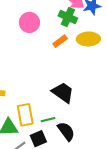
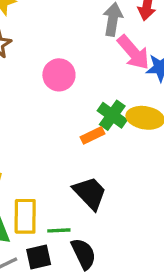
green cross: (68, 17) -> (112, 115), moved
orange rectangle: (60, 41) -> (92, 135), moved

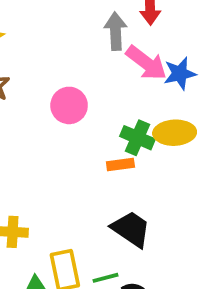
orange rectangle: (92, 135) -> (120, 165), turned 30

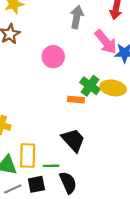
gray arrow: (116, 31) -> (77, 17), moved

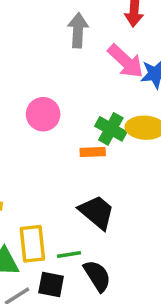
pink circle: (53, 57) -> (43, 114), moved
black square: (36, 184) -> (51, 284), turned 30

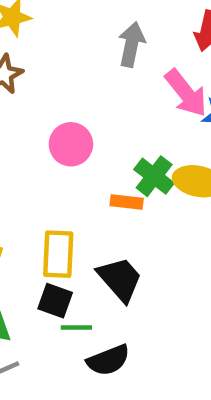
yellow rectangle: (32, 244) -> (58, 254), moved
black semicircle: (97, 276) -> (108, 360), turned 92
black square: (51, 284) -> (55, 301), moved

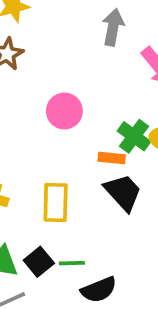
black trapezoid: (120, 279) -> (123, 192), moved
black square: (55, 301) -> (39, 262), moved, turned 32

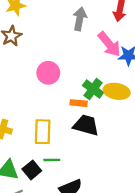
black trapezoid: (123, 192) -> (86, 125), turned -32
green line: (72, 263) -> (52, 160), moved

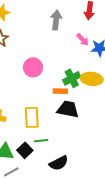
pink arrow: (109, 44) -> (83, 40), size x0.6
green cross: (93, 89) -> (72, 78), turned 30

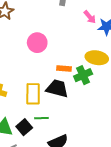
green cross: (72, 78) -> (83, 75), moved
black trapezoid: (68, 109) -> (57, 89), moved

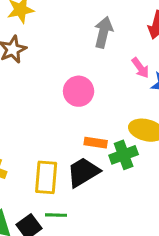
pink circle: (37, 43) -> (79, 91), moved
black trapezoid: (57, 89) -> (83, 172), turned -50

